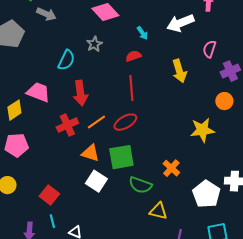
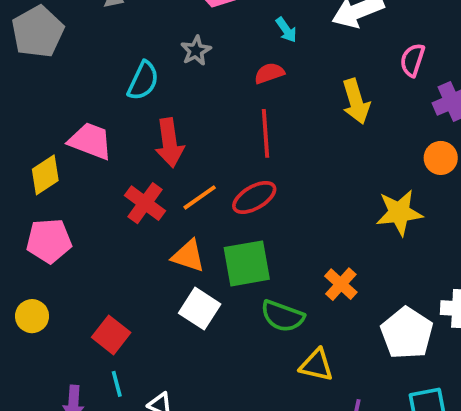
red cross: (67, 125) -> (145, 203), turned -30

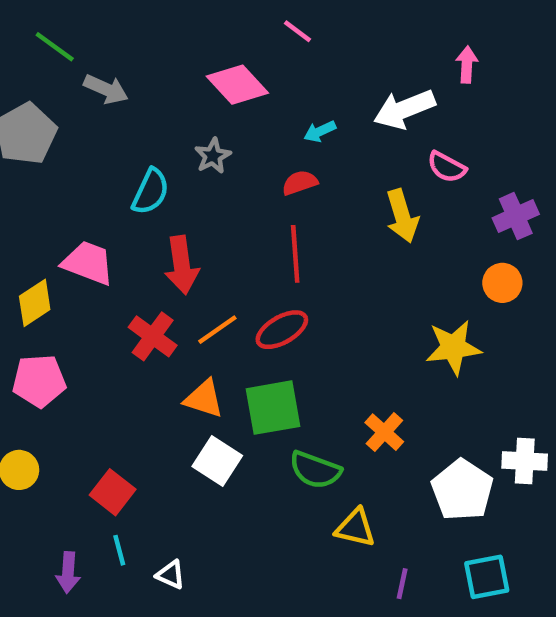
cyan arrow: (286, 30) -> (320, 131), turned 100
pink semicircle: (412, 60) -> (447, 167), moved, turned -80

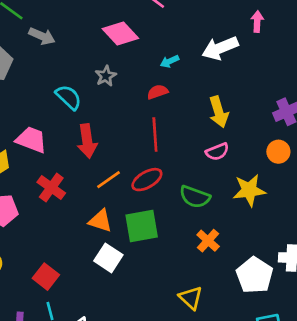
pink semicircle: (447, 167) -> (217, 152), moved, turned -50
cyan semicircle: (150, 192) -> (69, 97), turned -72
red cross: (153, 336) -> (51, 188), moved
green semicircle: (315, 470) -> (195, 197), moved
yellow triangle: (355, 528) -> (191, 298), turned 30

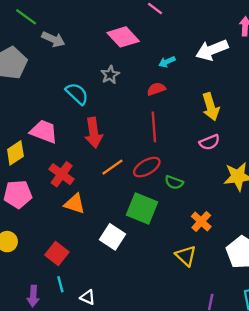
green semicircle: (195, 197) -> (174, 182), moved, size x0.7
orange triangle: (100, 221) -> (75, 204), moved
green square: (142, 226) -> (142, 208), turned 32
yellow triangle: (191, 298) -> (186, 256), moved

